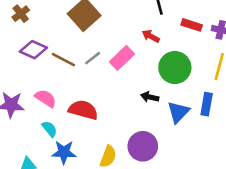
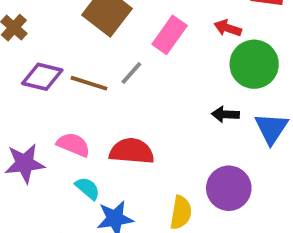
red arrow: (151, 36) -> (228, 28), moved
pink rectangle: (122, 58) -> (170, 35), moved

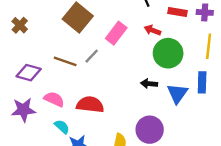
purple diamond: (42, 77) -> (29, 73), moved

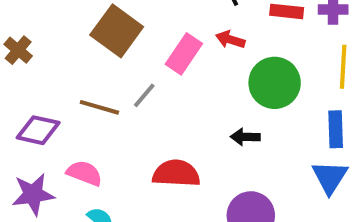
red arrow: (152, 30) -> (230, 40), moved
blue triangle: (177, 93) -> (330, 177), moved
red semicircle: (90, 105) -> (176, 173), moved

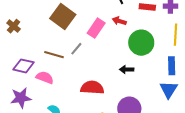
pink semicircle: (84, 173) -> (45, 78), moved

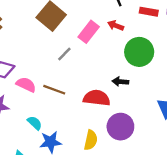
brown line: (54, 55) -> (54, 90), moved
red semicircle: (92, 88) -> (97, 98), moved

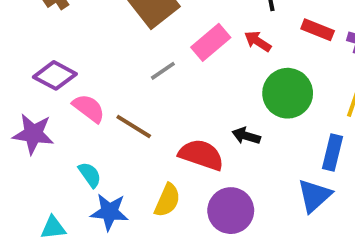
yellow semicircle: (91, 140) -> (167, 200), moved

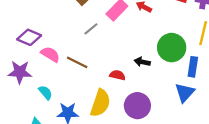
green circle: (288, 93) -> (172, 48), moved
red semicircle: (201, 155) -> (117, 75), size x0.6
cyan semicircle: (90, 175) -> (45, 92), moved
yellow semicircle: (167, 200) -> (100, 103), size x1.4

